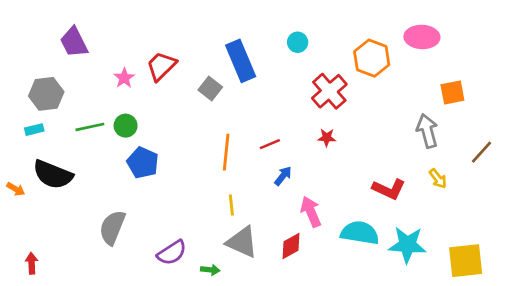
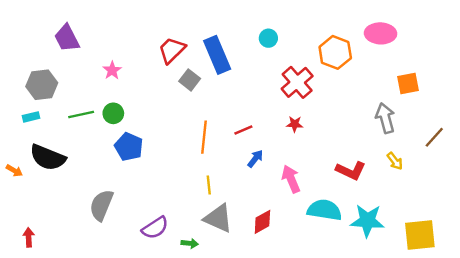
red trapezoid: (161, 66) -> (172, 50), moved
pink arrow: (311, 212) -> (291, 179), moved

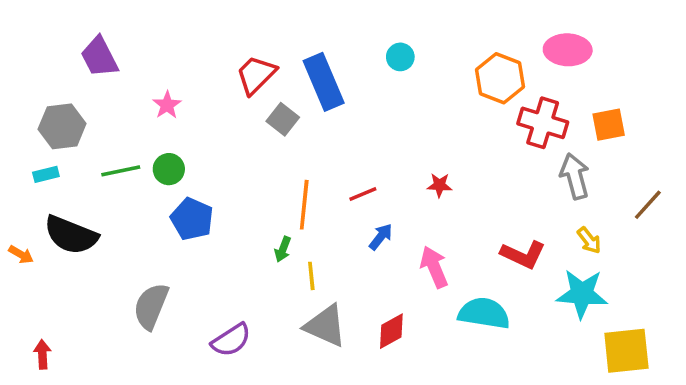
red cross: (297, 82) -> (543, 123), moved, turned -32
cyan star: (367, 221) -> (582, 294), moved
green arrow: (190, 243) -> (283, 249), moved, turned 105

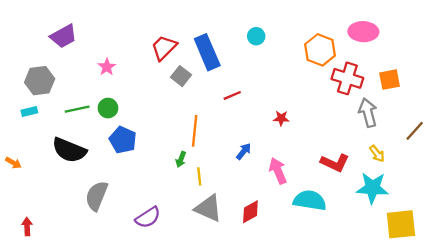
purple trapezoid: (99, 57) -> (64, 36), turned -92
red line: (363, 194) -> (232, 95), moved
black semicircle: (71, 235) -> (69, 150), moved

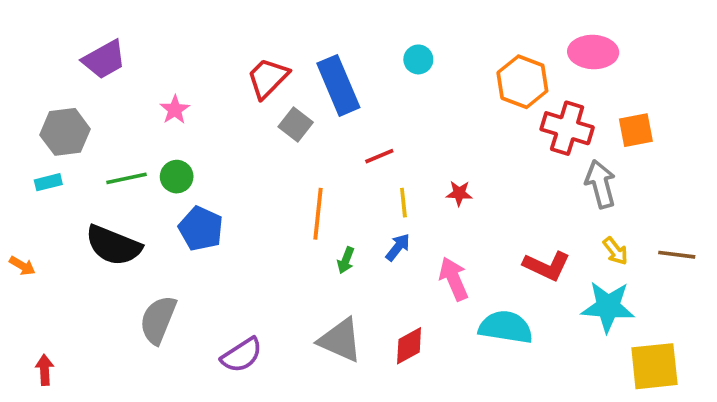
brown line: (415, 131) -> (677, 255), moved, turned 55
green arrow: (181, 159) -> (346, 260), moved
yellow line: (199, 176) -> (403, 203), moved

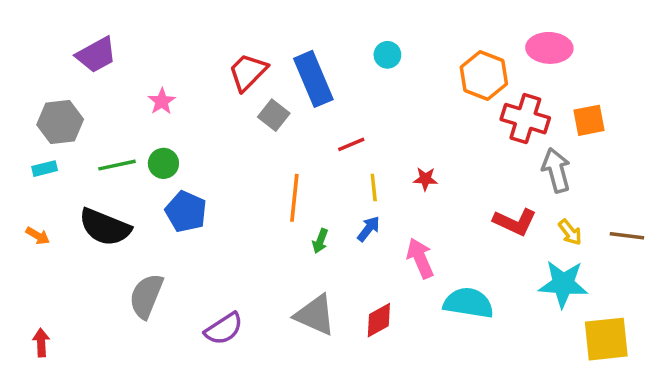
orange arrow: (22, 266) -> (38, 236), moved
red L-shape: (547, 266) -> (515, 222), moved

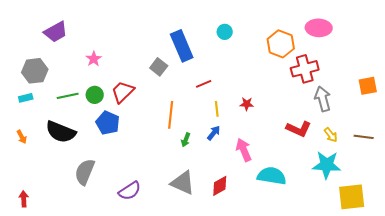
red trapezoid: (248, 72) -> (123, 92), moved
red cross: (525, 119) -> (305, 69), turned -32
orange square: (589, 120) -> (368, 86), moved
orange arrow: (38, 236) -> (22, 137), turned 32

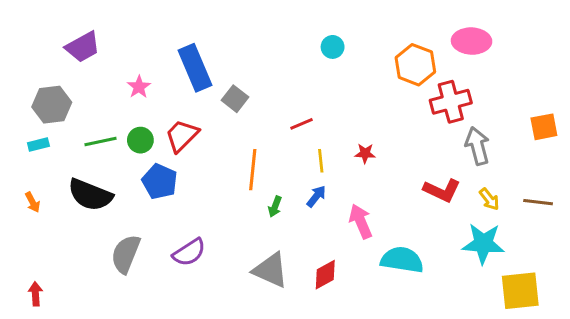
blue rectangle: (182, 46) -> (195, 68), moved
purple semicircle: (130, 191) -> (189, 252), moved

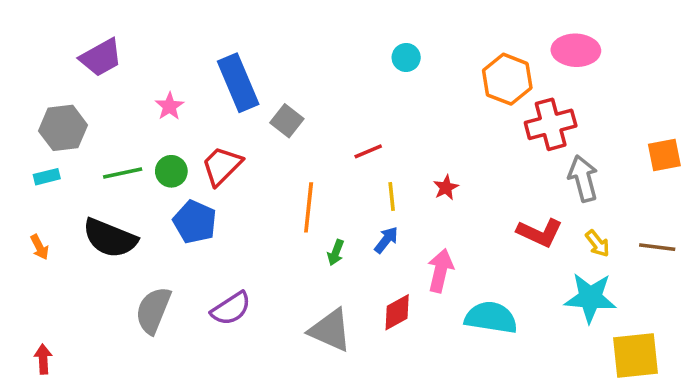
red star: (365, 153) -> (446, 188), turned -30
pink arrow: (361, 221) -> (440, 271), turned 36
red diamond: (325, 275) -> (397, 312), moved

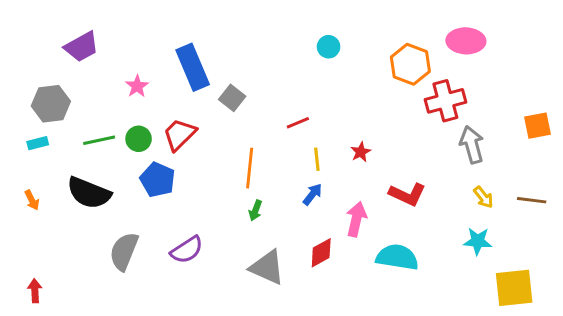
red L-shape: (540, 233) -> (407, 194), moved
green arrow: (336, 253) -> (255, 210), moved
cyan star: (590, 298) -> (478, 241), size x0.7

